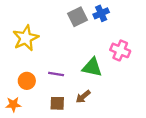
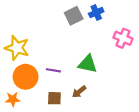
yellow star: (26, 38) -> (17, 48), moved, turned -30
pink cross: (120, 50) -> (123, 38), moved
orange circle: (27, 81) -> (26, 77), size x1.5

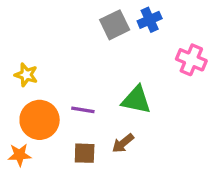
yellow star: (17, 48) -> (26, 75), size x0.6

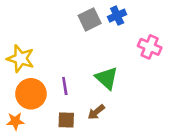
yellow star: (26, 75) -> (21, 59), size x1.5
green triangle: (136, 100) -> (107, 78), turned 30
purple line: (83, 110) -> (65, 86), turned 72

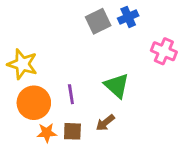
orange star: (15, 121) -> (47, 133), moved

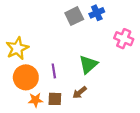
yellow star: (22, 64) -> (17, 48), turned 30
green triangle: (117, 86) -> (88, 64), turned 36

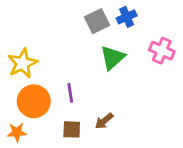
green triangle: (88, 64) -> (113, 58), moved
orange star: (36, 100) -> (17, 132), moved

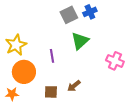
pink cross: (162, 51) -> (115, 61), moved
purple line: (70, 93) -> (52, 56), moved

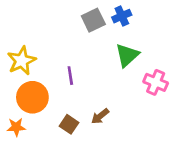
green triangle: (80, 41) -> (127, 55), moved
brown square: (51, 92) -> (69, 124), turned 32

